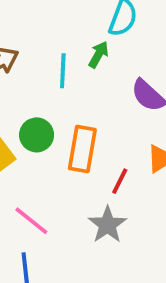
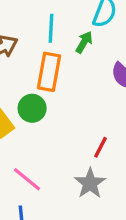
cyan line: (63, 71) -> (51, 28), moved
orange rectangle: (82, 149) -> (49, 72), moved

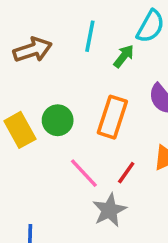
orange rectangle: (49, 72) -> (112, 117), moved
pink line: (27, 179) -> (84, 173), moved

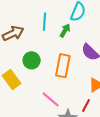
green circle: (58, 120) -> (32, 60), moved
red line: (126, 173) -> (86, 105), moved

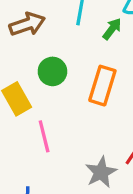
pink line: (51, 99) -> (44, 136), moved, turned 30

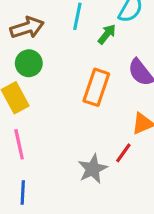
green circle: (52, 71) -> (29, 63), moved
pink line: (44, 136) -> (19, 144), moved

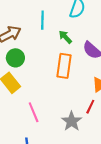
green arrow: (107, 34) -> (65, 37), moved, turned -72
pink line: (19, 144) -> (34, 112), moved

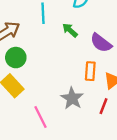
orange rectangle: (64, 66) -> (90, 71), moved, size x0.7
gray star: (72, 121) -> (72, 98), moved

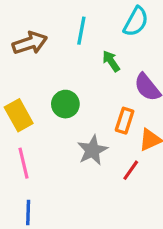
green circle: (16, 58) -> (65, 104), moved
pink line: (41, 117) -> (23, 163), moved

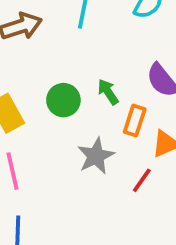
green arrow: (111, 61) -> (108, 92), moved

